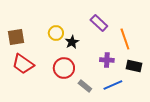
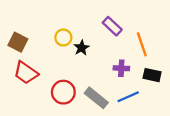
brown square: (16, 37) -> (18, 42), turned 36
red circle: (64, 68) -> (63, 92), moved
gray rectangle: (85, 86) -> (96, 98), size x1.5

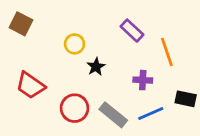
brown square: (18, 42) -> (21, 24), moved
black star: (82, 48) -> (96, 67), moved
black rectangle: (152, 75) -> (186, 99), moved

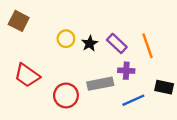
purple rectangle: (132, 31) -> (117, 43), moved
black star: (96, 67) -> (90, 43), moved
gray rectangle: (113, 115) -> (100, 84), moved, turned -50

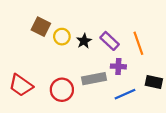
brown square: (19, 21) -> (41, 27), moved
red trapezoid: (27, 75) -> (21, 85), moved

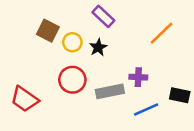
purple rectangle: (110, 41) -> (103, 16), moved
orange line: (138, 43) -> (162, 33), moved, turned 65
red circle: (62, 90) -> (72, 80), moved

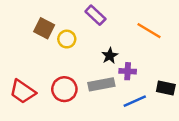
orange line: (162, 33) -> (149, 31), turned 75
black star: (98, 47) -> (110, 56), moved
red circle: (72, 80) -> (64, 89), moved

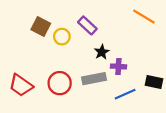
purple rectangle: (95, 15) -> (87, 25), moved
orange line: (149, 31) -> (144, 17), moved

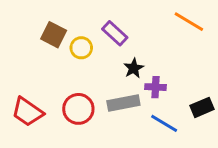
black rectangle: (154, 82) -> (202, 107), turned -35
blue line: (125, 94) -> (164, 123), turned 55

